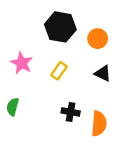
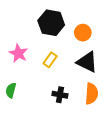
black triangle: (103, 73) -> (87, 62), size x1.5
orange semicircle: (99, 124) -> (92, 94), moved

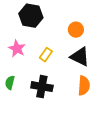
black hexagon: (51, 23) -> (31, 16), moved
black cross: (60, 95) -> (42, 87), moved, size x1.5

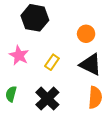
black cross: (42, 87) -> (47, 99), turned 35

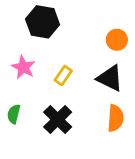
orange circle: (86, 34) -> (117, 40), moved

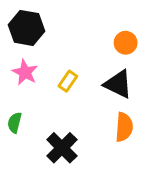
black hexagon: (43, 22) -> (26, 28), moved
black cross: (58, 120) -> (62, 148), moved

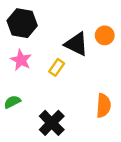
black triangle: (118, 84) -> (76, 44), moved
green semicircle: (15, 123) -> (12, 102), turned 49

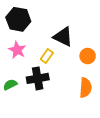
orange circle: (105, 35) -> (88, 56), moved
black cross: (52, 123) -> (38, 78), moved, turned 35

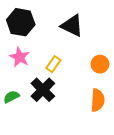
black triangle: (63, 37) -> (72, 26), moved
black cross: (38, 78) -> (43, 90), turned -35

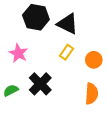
black hexagon: (21, 22) -> (36, 17), moved
yellow rectangle: (53, 64) -> (66, 52), moved

